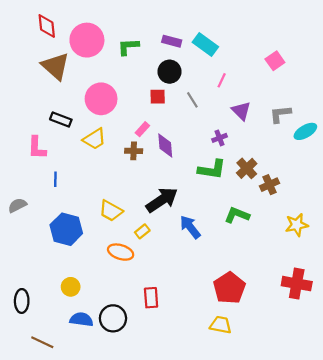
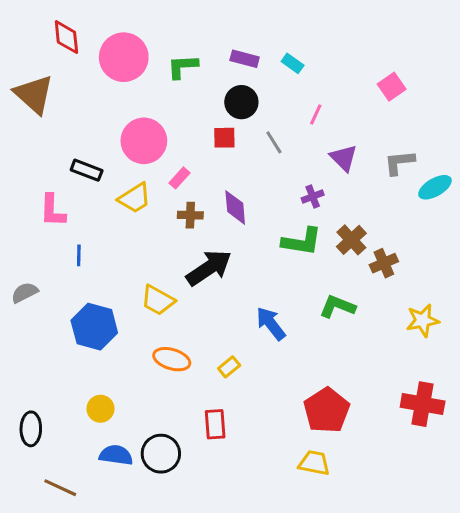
cyan rectangle: (205, 44) -> (293, 63), size x0.6
brown triangle: (55, 66) -> (34, 94), moved
pink rectangle: (142, 129) -> (179, 178), moved
black arrow: (162, 200) -> (209, 268), moved
yellow rectangle: (142, 231) -> (229, 367), moved

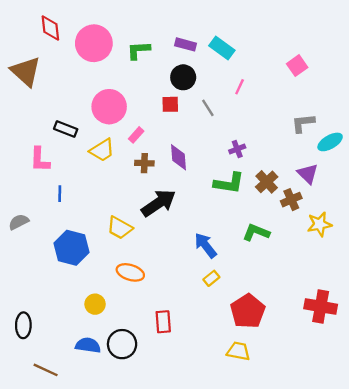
cyan rectangle: (293, 63) -> (222, 48), size x1.5
purple triangle: (344, 158) -> (308, 174), moved
yellow star: (423, 320) -> (319, 224), moved
yellow rectangle: (229, 367) -> (211, 278), moved
yellow circle: (100, 409) -> (95, 304), moved

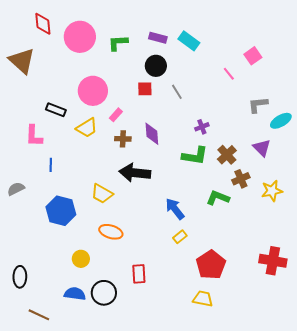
pink line: (240, 87) -> (229, 74), moved, turned -64
brown cross: (291, 200) -> (241, 179), moved
black arrow: (158, 203) -> (135, 173), turned -140

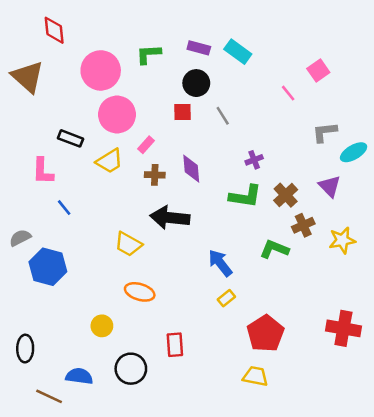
pink circle: (80, 37) -> (101, 70), moved
blue line: (51, 165) -> (64, 208), turned -40
blue hexagon: (61, 211) -> (48, 267), moved
blue semicircle: (75, 294) -> (79, 376), moved

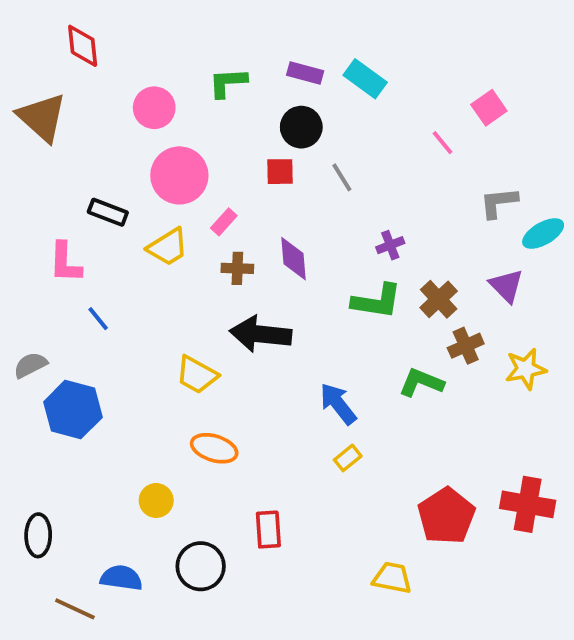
pink circle: (101, 70) -> (154, 108), size x0.7
red pentagon: (265, 333) -> (446, 516), moved

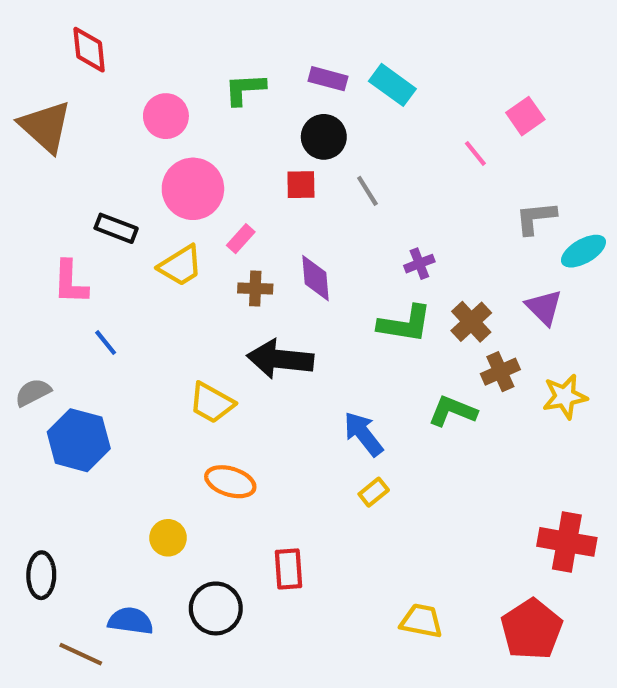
red pentagon: (446, 516) -> (532, 629), moved

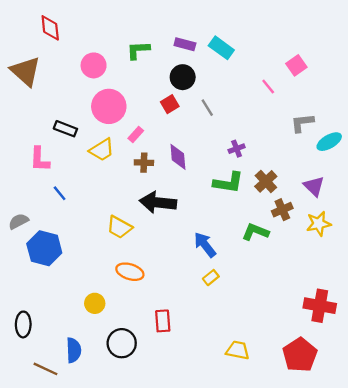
red square: (301, 185) -> (170, 104), turned -30
purple triangle: (544, 307) -> (314, 186), moved
blue semicircle: (131, 621) -> (74, 350), turned 80

